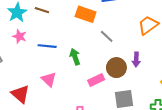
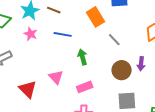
orange rectangle: (86, 14) -> (95, 17), turned 36
blue line: (47, 46) -> (63, 34), moved
pink rectangle: (96, 80) -> (85, 87), moved

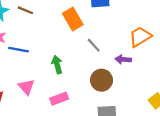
blue line: (63, 34) -> (19, 50), moved
purple arrow: (141, 64) -> (123, 59), moved, turned 88

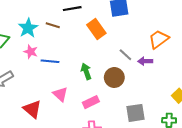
gray line: (94, 45) -> (125, 55), moved
brown circle: (102, 80) -> (114, 77), moved

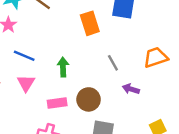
blue line: (50, 61) -> (24, 56), moved
purple arrow: (145, 61) -> (131, 89), moved
brown circle: (114, 77) -> (89, 99), moved

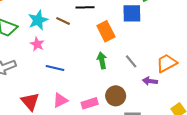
orange trapezoid: (156, 57) -> (167, 63), moved
green arrow: (63, 67) -> (102, 60), moved
pink triangle: (26, 83) -> (60, 100), moved, turned 42

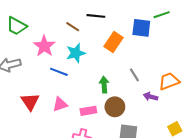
cyan star: (38, 20) -> (76, 53), moved
orange rectangle: (106, 31) -> (113, 42), turned 54
pink star: (37, 44) -> (44, 46), size x1.5
green arrow: (102, 60) -> (104, 85), moved

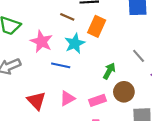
orange rectangle: (113, 42) -> (97, 26), moved
green arrow: (104, 85) -> (109, 71), turned 42

